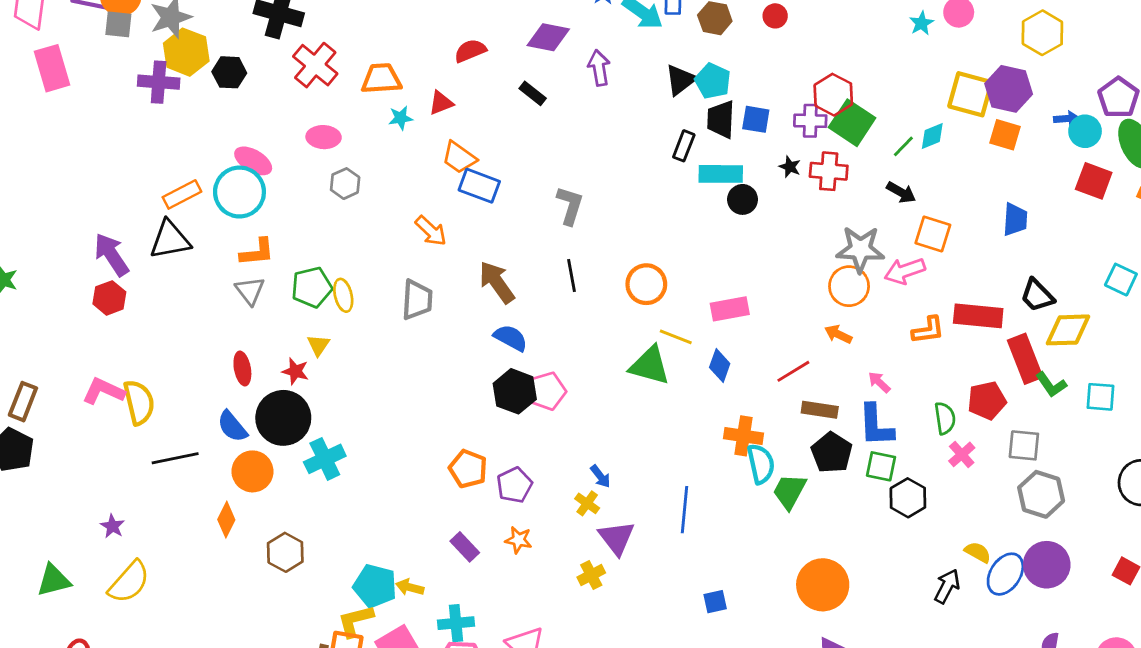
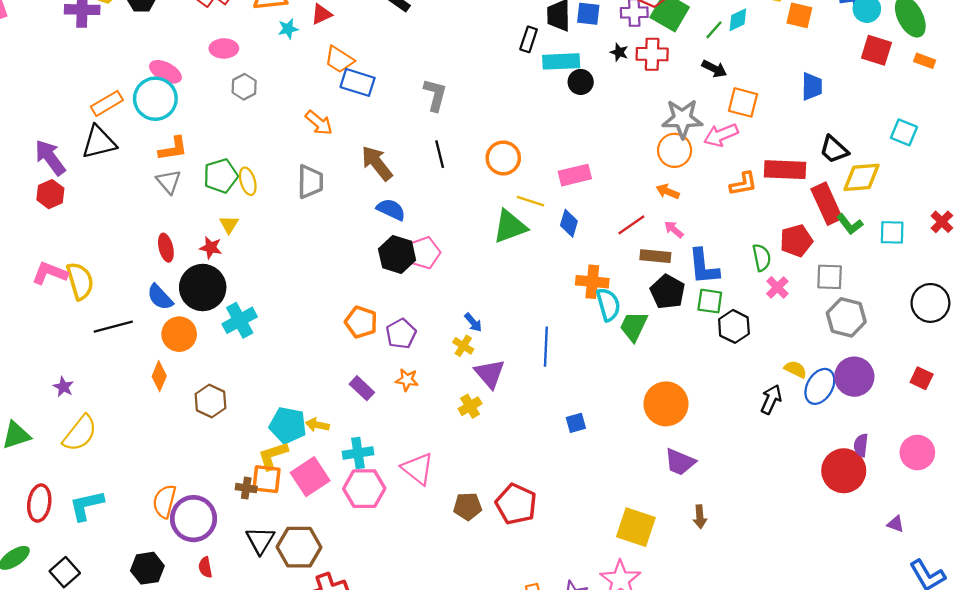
green triangle: (650, 366) -> (510, 227), turned -33
pink arrow: (879, 382) -> (674, 229), moved

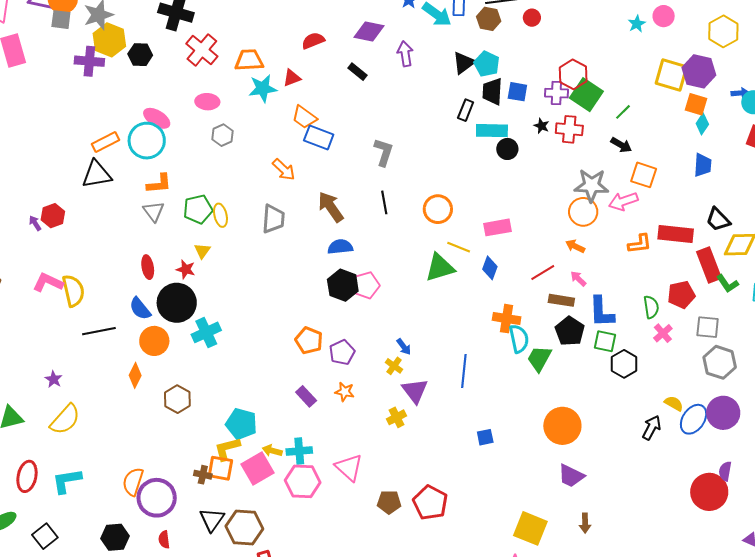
cyan diamond: (738, 20) -> (702, 124), moved, turned -35
cyan star: (288, 29) -> (263, 88), size x1.6
purple arrow: (50, 158) -> (35, 223), moved, size x0.5
blue semicircle: (391, 210) -> (340, 247), turned -35
yellow arrow: (317, 425) -> (272, 451), moved

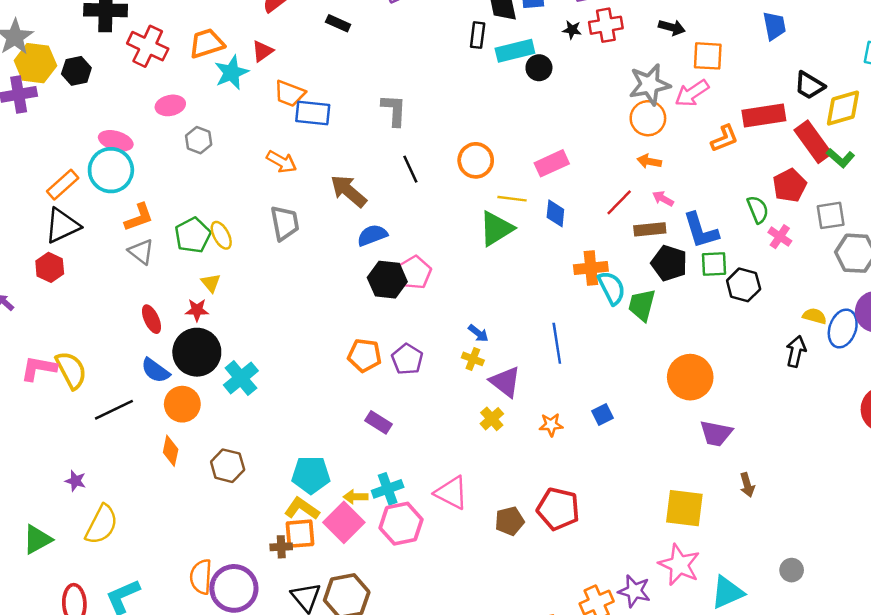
red hexagon: (53, 216) -> (50, 267), moved
orange star: (345, 392) -> (551, 425), moved
yellow L-shape: (227, 449) -> (302, 509), turned 64

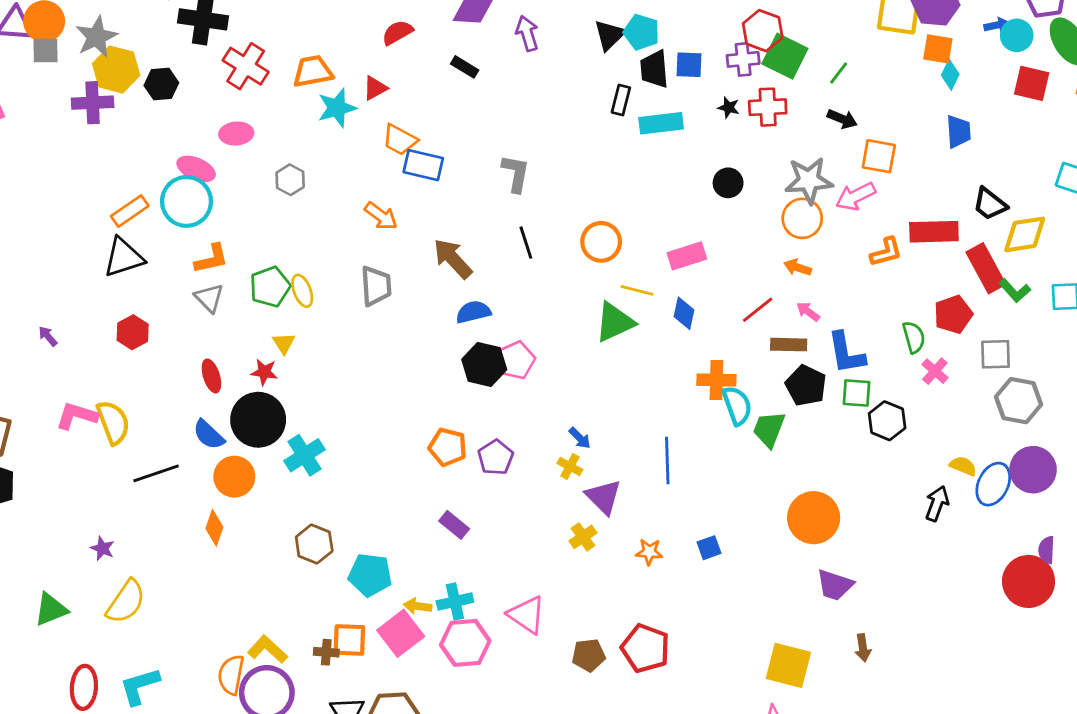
black circle: (539, 68) -> (728, 183), moved
pink ellipse: (170, 105) -> (236, 134), moved
red hexagon: (50, 267) -> (133, 332), moved
brown hexagon: (228, 466) -> (314, 544), moved
yellow L-shape: (302, 509) -> (268, 649), moved

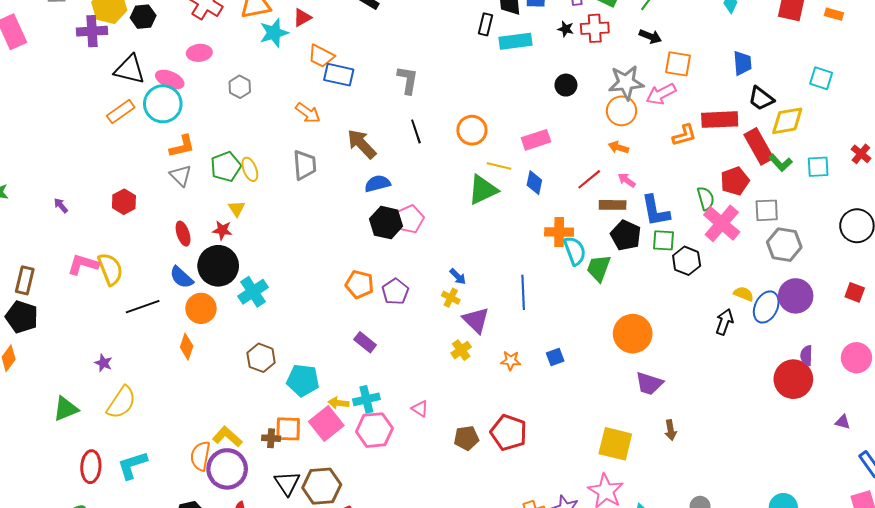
blue trapezoid: (959, 132) -> (742, 63), moved
black triangle: (124, 257) -> (130, 69), moved, turned 32
pink cross: (935, 371) -> (722, 223), size x1.8
pink triangle: (527, 615) -> (420, 409), size x0.6

